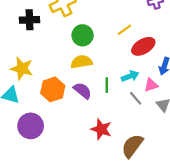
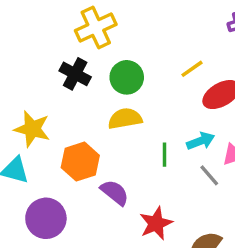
black cross: (29, 20) -> (75, 74), moved, turned 30
purple semicircle: (83, 91) -> (115, 193), moved
red star: (101, 129) -> (156, 223), turned 30

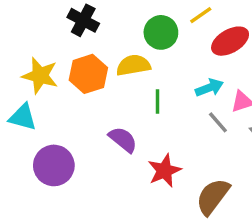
green circle: (127, 77) -> (161, 32), moved
green line: (165, 155) -> (158, 102), moved
orange hexagon: (80, 162) -> (88, 74), moved

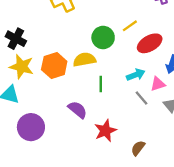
black cross: (83, 20) -> (16, 39), moved
brown semicircle: (213, 197) -> (138, 148), size x0.6

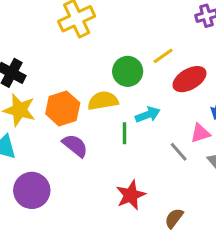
cyan arrow: (136, 75) -> (148, 115), moved
purple semicircle: (77, 110) -> (75, 146), moved

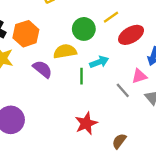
orange hexagon: (63, 108) -> (26, 34), moved
purple semicircle: (75, 146) -> (42, 69), moved

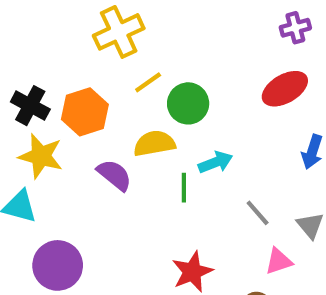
yellow line: (111, 17) -> (148, 82), moved
red ellipse: (131, 35) -> (285, 89), moved
pink triangle: (139, 76) -> (279, 261), moved

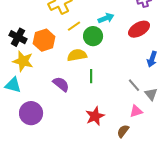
cyan arrow: (215, 162) -> (106, 18), moved
purple semicircle: (114, 175) -> (61, 84), moved
gray line: (258, 213) -> (134, 85), moved

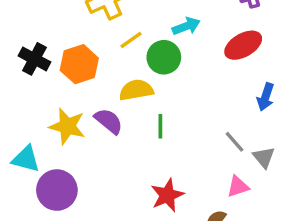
yellow star: (23, 61) -> (67, 126), moved
purple semicircle: (61, 84) -> (109, 121), moved
cyan triangle: (13, 85) -> (26, 159), moved

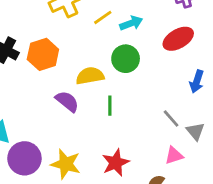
yellow line: (131, 40) -> (103, 17), moved
green circle: (164, 57) -> (126, 59), moved
yellow star: (67, 126) -> (66, 164), moved

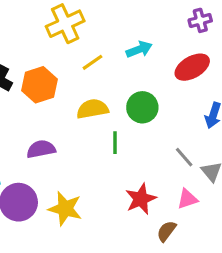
yellow line: (103, 17) -> (92, 62), moved
green circle: (126, 59) -> (142, 107), moved
purple semicircle: (67, 101) -> (41, 149), moved, turned -50
red star: (116, 163) -> (141, 199), moved

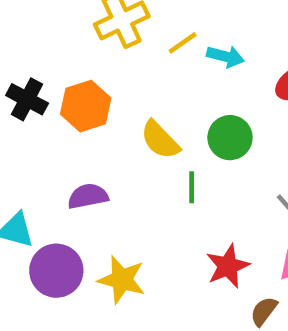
cyan arrow: (139, 49) -> (225, 56), turned 35
yellow line: (92, 62) -> (183, 43), moved
yellow semicircle: (92, 109) -> (160, 140), turned -124

